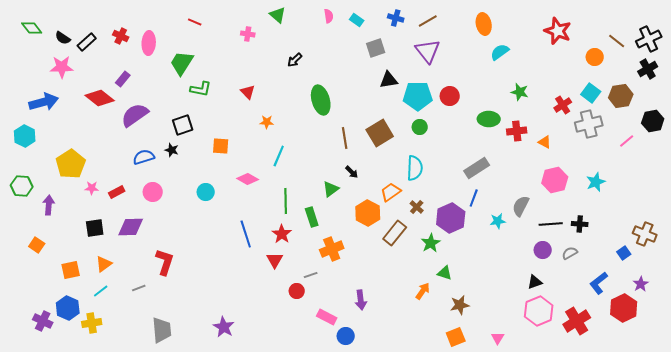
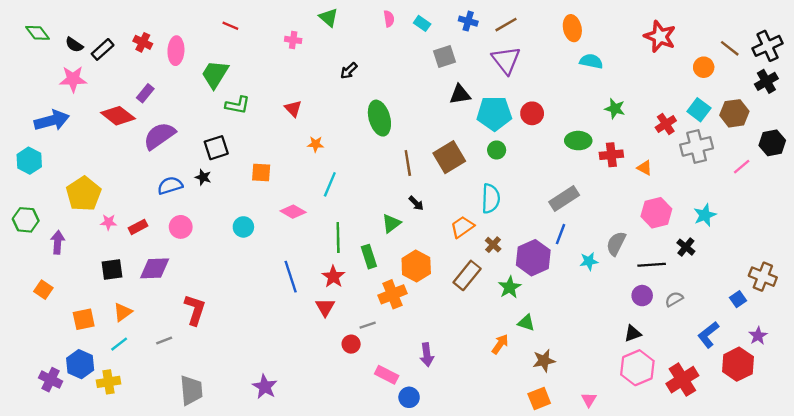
cyan semicircle: (500, 52) -> (591, 61), turned 48
orange hexagon: (368, 213) -> (416, 266), moved
black cross: (580, 224) -> (686, 247), moved, turned 35

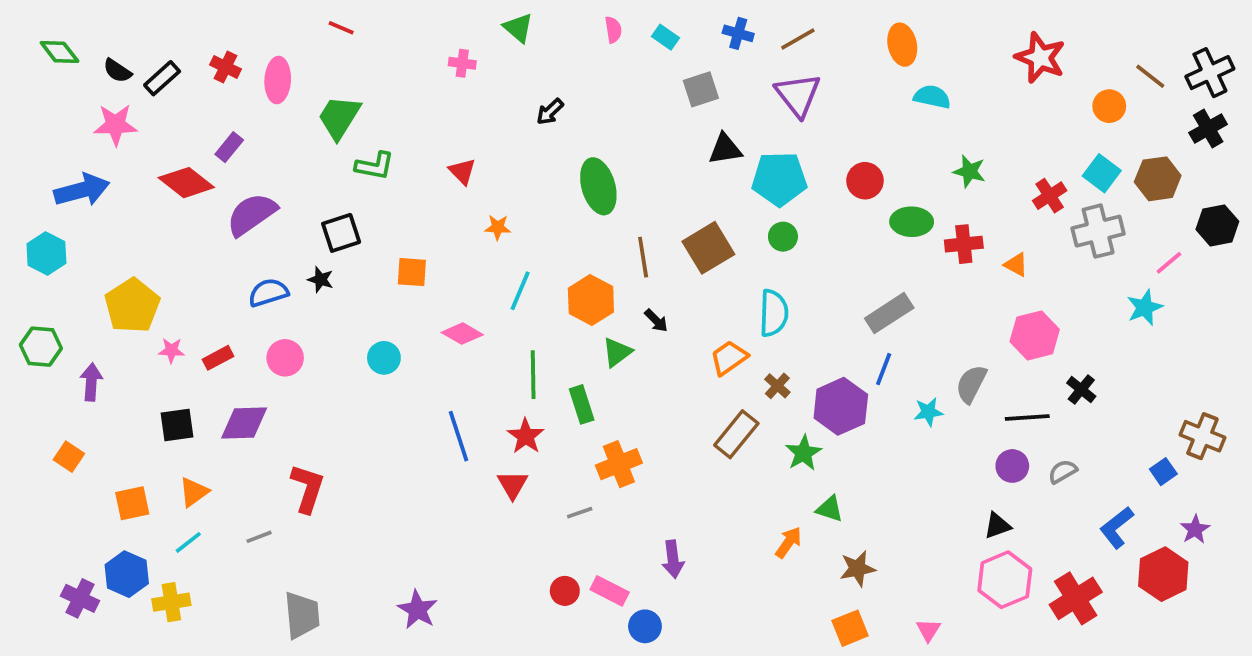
red line: (230, 26) -> (341, 28), moved
red circle: (532, 113) -> (865, 181), moved
cyan star: (705, 215) -> (1145, 307), moved
orange hexagon: (416, 266) -> (591, 300), moved
red circle: (351, 344) -> (565, 591), moved

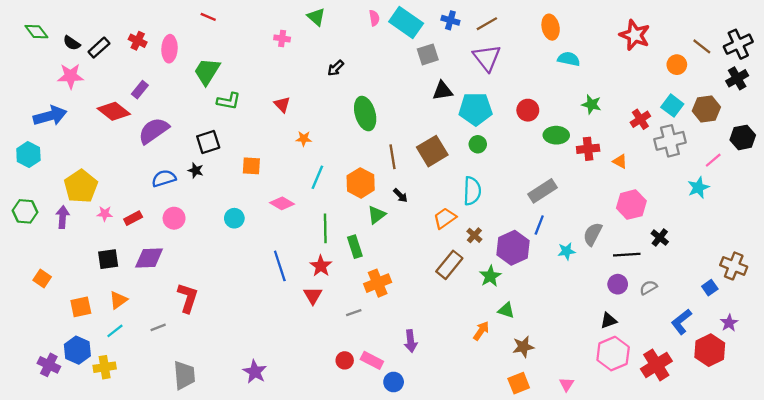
cyan rectangle: (665, 37) -> (406, 23), size x2.0
purple arrow: (91, 382) -> (63, 217), moved

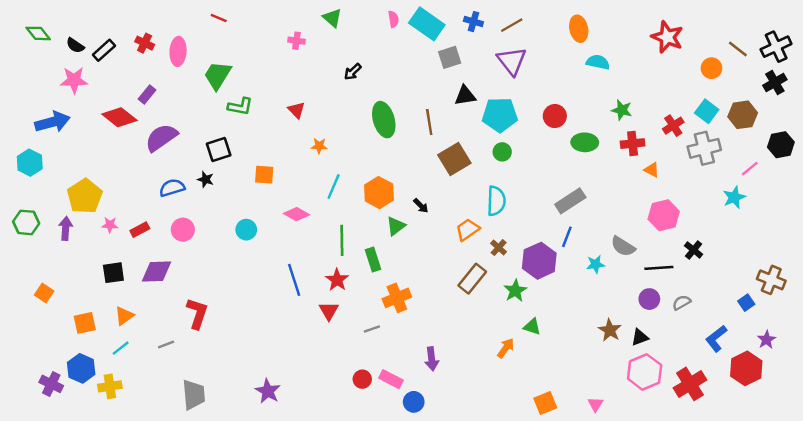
red cross: (588, 149) -> (633, 144), moved
brown line: (392, 157) -> (429, 122), moved
gray semicircle: (593, 234) -> (623, 246), turned -85
brown star: (523, 347) -> (610, 330), moved, turned -30

